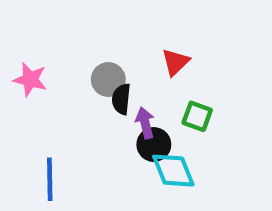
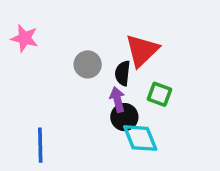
red triangle: (176, 62) -> (142, 50), size x1.5
pink star: (30, 79) -> (25, 38), moved
black semicircle: (121, 99) -> (123, 73), moved

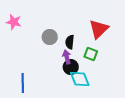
red triangle: (142, 50) -> (99, 29), moved

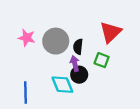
pink star: (14, 22) -> (27, 38), moved
gray circle: (50, 37) -> (56, 41), size x1.5
cyan diamond: (80, 79) -> (62, 85), moved

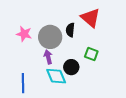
red triangle: (111, 32) -> (90, 18), moved, turned -35
black semicircle: (78, 47) -> (70, 30), moved
purple arrow: (75, 63) -> (48, 57), moved

